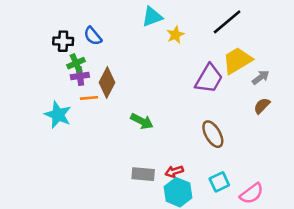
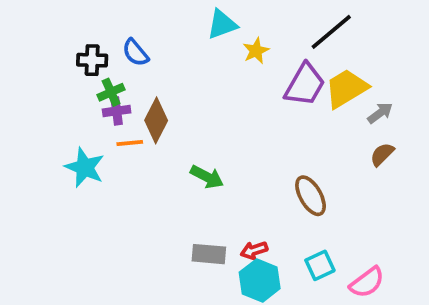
purple trapezoid: (209, 79) -> (305, 85), moved

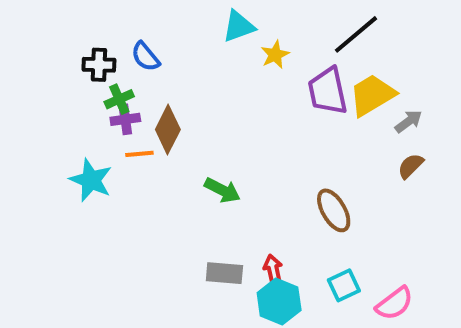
purple trapezoid: (305, 85) -> (328, 91), turned 138
red arrow: (254, 250) -> (273, 269), turned 96

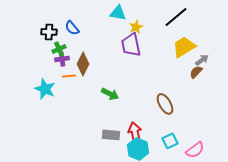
cyan triangle: (239, 26) -> (118, 13), turned 30
purple trapezoid: (328, 91) -> (131, 45), moved
brown semicircle: (411, 166) -> (196, 72), moved
red arrow: (273, 269) -> (135, 133), size x1.5

